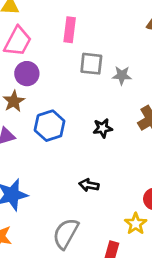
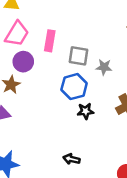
pink rectangle: (70, 30) -> (50, 41), moved
blue hexagon: (50, 126) -> (74, 87), moved

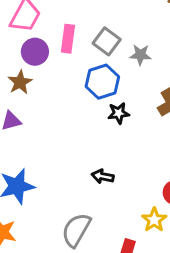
pink rectangle: (50, 41) -> (68, 39), moved
gray square: (79, 56) -> (107, 41), turned 30

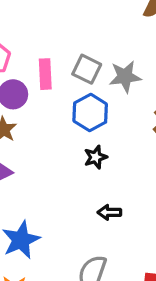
gray star: (140, 55) -> (125, 77), size x1.4
black star: (119, 113) -> (96, 157), moved

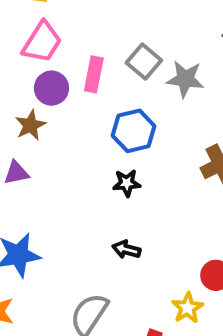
gray square: (87, 69) -> (144, 61), moved
gray star: (125, 77) -> (185, 79), moved

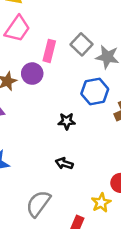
purple circle: (51, 88) -> (32, 74), moved
blue hexagon: (134, 131) -> (95, 91), moved

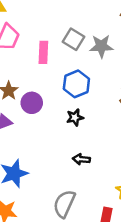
purple circle: (32, 74) -> (32, 103), moved
blue hexagon: (95, 91) -> (76, 84), moved

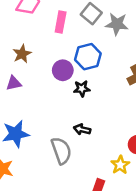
purple circle: (32, 103) -> (63, 70), moved
gray semicircle: (64, 204) -> (61, 151), moved, turned 128

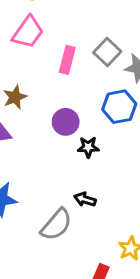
blue hexagon: (88, 57) -> (119, 107), moved
gray semicircle: (61, 151) -> (56, 225), turned 56

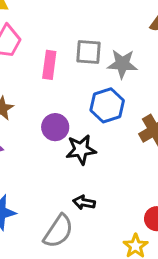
gray square: (107, 52) -> (88, 52), turned -32
black star: (88, 147) -> (81, 150), size x1.4

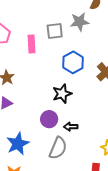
gray star: (122, 64) -> (79, 22), moved
purple circle: (55, 127) -> (49, 119), moved

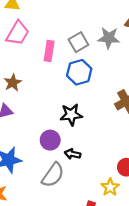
gray square: (55, 31) -> (78, 42), turned -36
blue hexagon: (73, 62) -> (79, 72), moved

